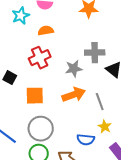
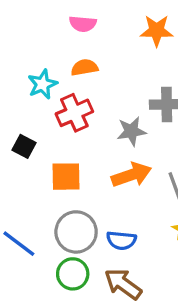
cyan star: (21, 16) -> (42, 84), moved
blue semicircle: (86, 140) -> (121, 240), moved

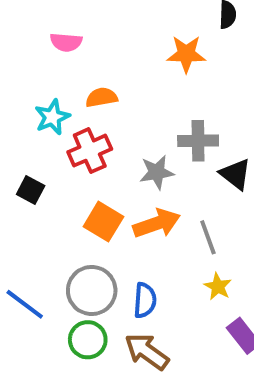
pink semicircle: (83, 24) -> (66, 42), moved
orange square: (66, 177) -> (103, 222), moved, turned 32
blue semicircle: (121, 240) -> (145, 300), turned -92

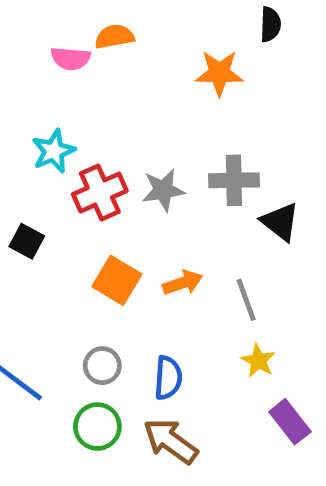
orange semicircle: (102, 97) -> (114, 37), moved
gray star: (157, 172) -> (163, 190), moved
orange arrow: (157, 223) -> (183, 283), size x0.7
gray circle: (92, 290) -> (102, 366), size x0.6

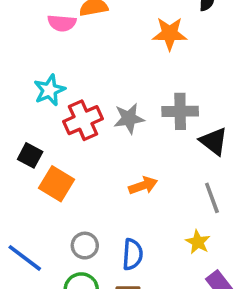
orange square: (117, 280) -> (57, 184), moved
gray line: (246, 300) -> (212, 198), moved

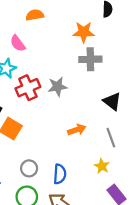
pink semicircle: (62, 23) -> (18, 43), moved, turned 48
gray cross: (180, 111) -> (90, 59), moved
orange arrow: (143, 185) -> (77, 130), moved

